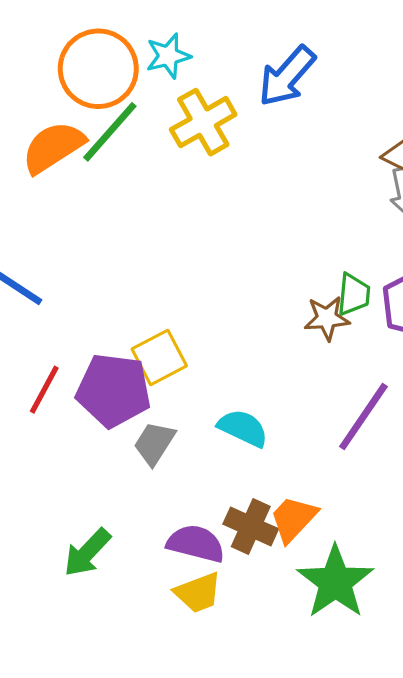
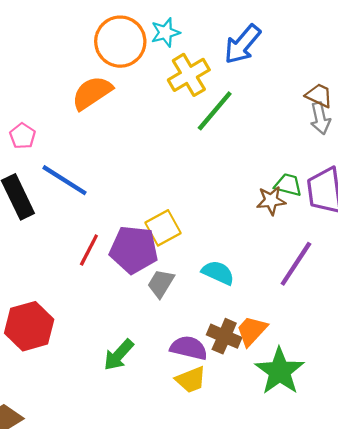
green line: (110, 132) -> (215, 111), moved
green trapezoid: (354, 294) -> (288, 185), turned -80

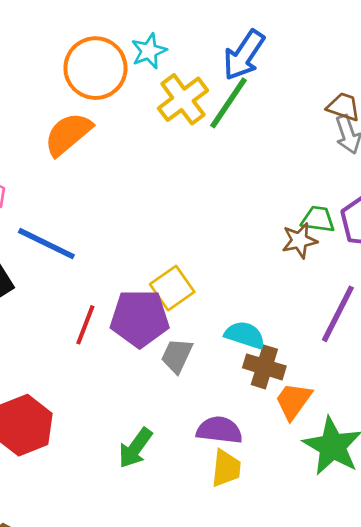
green line: (215, 111) -> (229, 103), moved
brown cross: (224, 336) -> (264, 367), moved
yellow trapezoid: (191, 380) -> (226, 468), turned -56

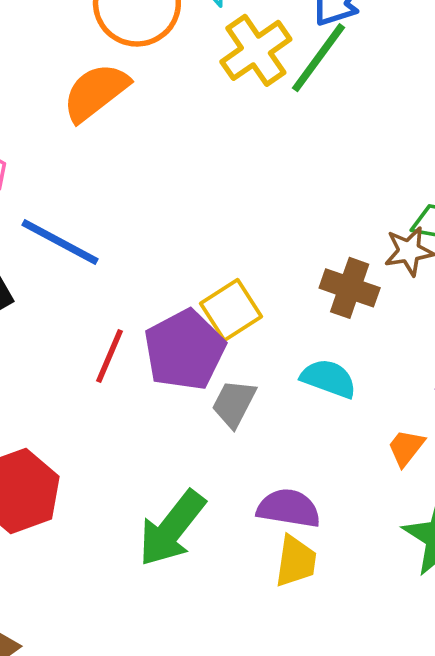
purple pentagon: (140, 318) -> (185, 350), turned -30
brown cross: (264, 367) -> (350, 288), moved
orange trapezoid: (293, 401) -> (406, 448), moved, size x0.7
green arrow: (135, 448) -> (172, 528), size x1.4

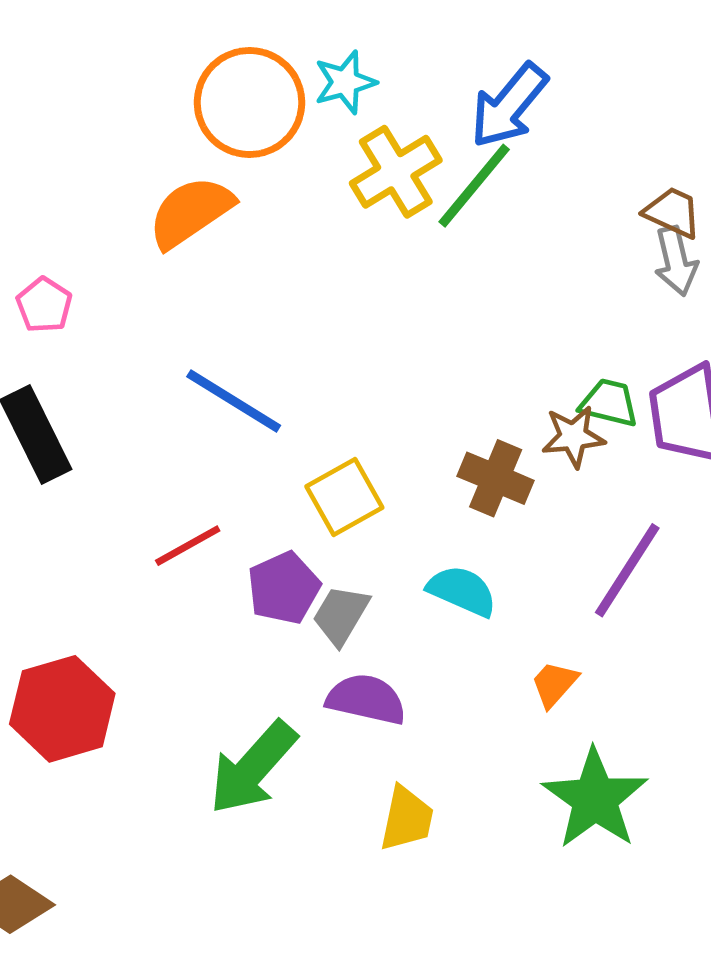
blue line: (60, 242) -> (234, 401), moved
purple pentagon: (185, 350) -> (284, 588), moved, size x0.7
red line: (109, 356) -> (188, 546), turned 34
purple semicircle: (289, 508) -> (366, 699), moved

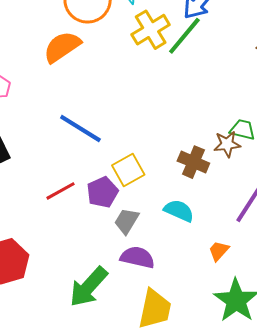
purple pentagon: (284, 588) -> (102, 192), moved
yellow trapezoid: (407, 819) -> (155, 309), size x1.4

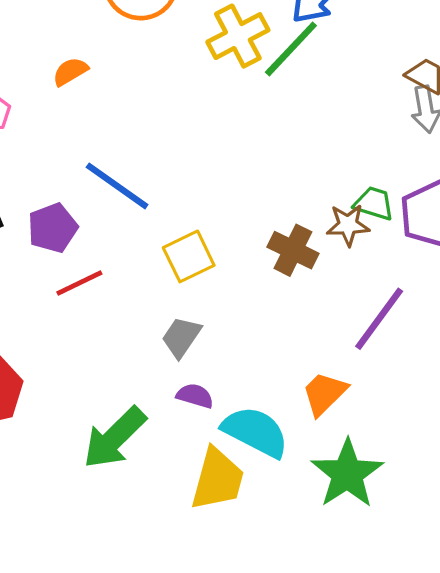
orange semicircle: (62, 47) -> (70, 72), moved, size x0.6
purple pentagon: (102, 192) -> (53, 228), moved
cyan semicircle: (179, 211) -> (255, 432), moved, size x1.4
orange trapezoid: (219, 251) -> (324, 393), size x1.4
purple semicircle: (137, 257) -> (195, 396), size x0.7

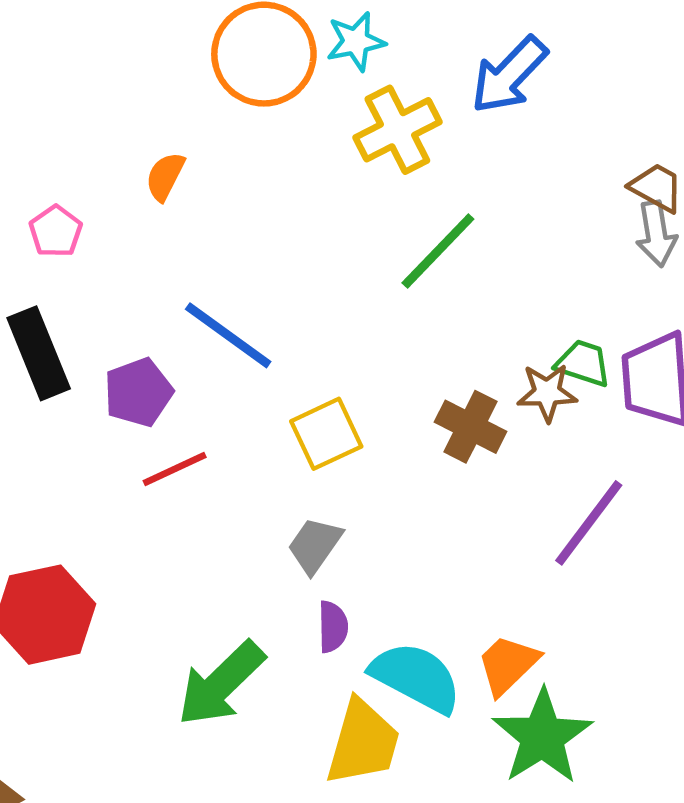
green line: (291, 49) -> (438, 251), moved
orange semicircle: (70, 72) -> (165, 176), turned -33
orange trapezoid: (324, 393) -> (508, 665), moved
purple semicircle: (195, 396) -> (333, 627), turned 72

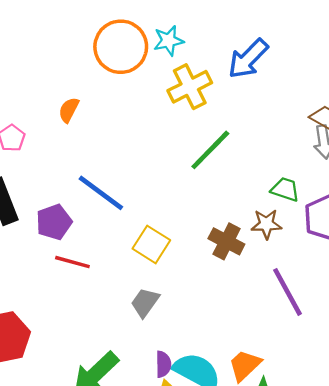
green trapezoid: (583, 363) -> (285, 189), moved
yellow square: (326, 434) -> (151, 244), turned -33
red line: (175, 469) -> (72, 262), turned 40
purple line: (589, 523) -> (287, 292), turned -66
purple semicircle: (333, 627) -> (163, 364), moved

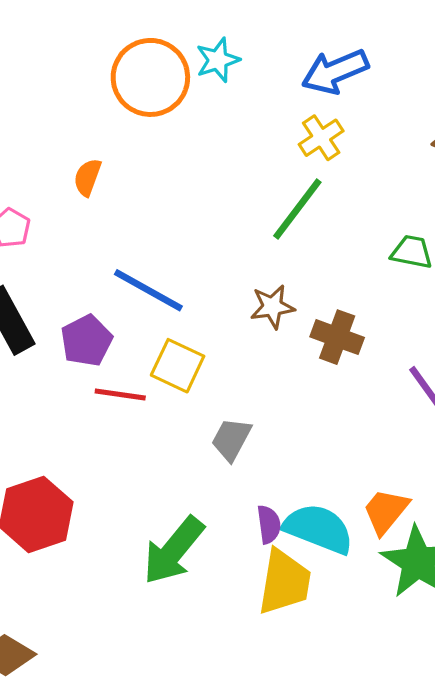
blue arrow: (248, 59) -> (335, 72), turned 30
yellow cross: (190, 87) -> (321, 138), moved, size x0.7
brown star: (266, 224) -> (272, 307), moved
yellow square: (151, 244) -> (178, 366), moved

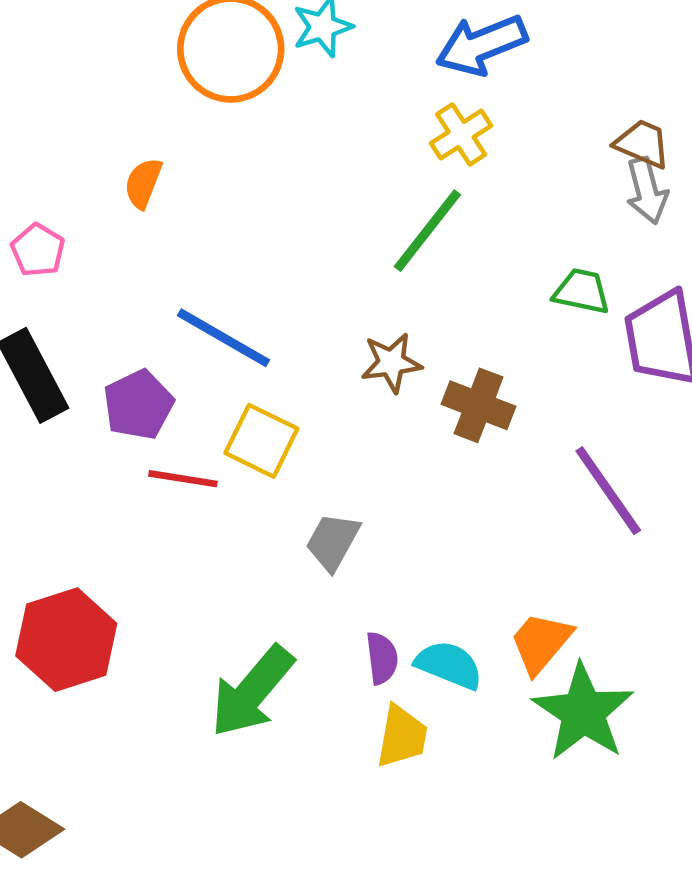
cyan semicircle: (318, 529) -> (449, 665), size x0.7
yellow trapezoid: (284, 582) -> (402, 736), size x0.7

